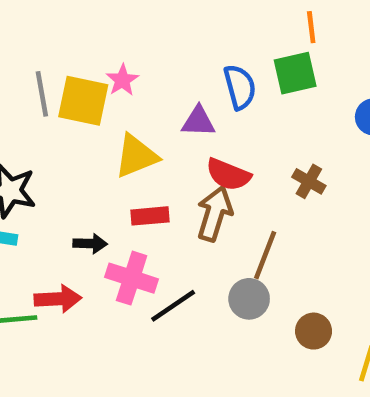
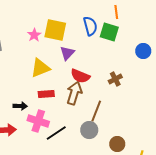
green square: (295, 73) -> (109, 32), turned 30
blue semicircle: (240, 87) -> (90, 26), moved
yellow square: (83, 101) -> (55, 30), moved
purple triangle: (198, 122) -> (67, 53), turned -49
brown cross: (309, 181) -> (115, 79), turned 32

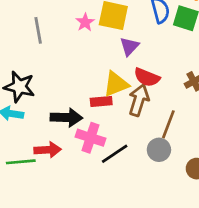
yellow triangle: (40, 68) -> (116, 84), moved
black arrow: (20, 106) -> (66, 118), size x1.6

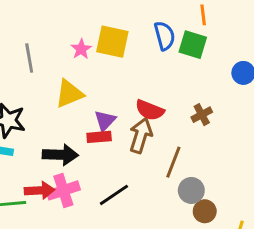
purple triangle: (129, 46) -> (105, 121), moved
yellow triangle: (116, 84) -> (69, 94), moved
pink cross: (90, 138) -> (63, 190), moved, turned -36
gray circle: (159, 150) -> (191, 190), moved

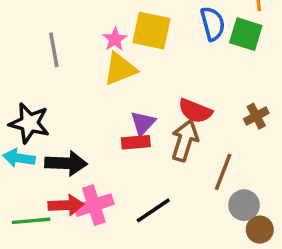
yellow triangle: (69, 94) -> (120, 69), moved
black arrow: (60, 155) -> (66, 163), moved

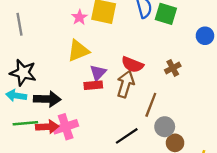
gray line: (54, 50) -> (20, 24), moved
yellow triangle: (120, 69) -> (78, 51), moved
black line: (153, 210) -> (127, 136), moved
green line: (31, 221) -> (25, 123), moved

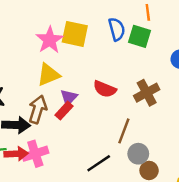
pink star: (79, 17) -> (50, 40), size x1.6
brown cross: (173, 68) -> (147, 93), size x1.5
brown arrow: (126, 84) -> (38, 109), moved
red rectangle: (93, 85) -> (64, 111), turned -42

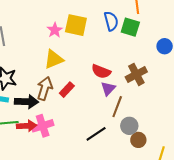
pink star: (50, 40) -> (55, 30), size x0.7
purple triangle: (69, 97) -> (108, 89), moved

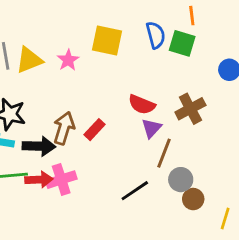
pink star: (55, 30) -> (68, 60), moved
yellow triangle: (54, 59) -> (29, 60), moved

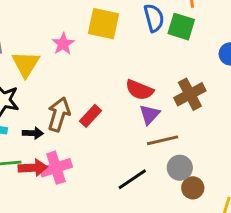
yellow triangle: (29, 60) -> (26, 64), moved, turned -36
black arrow: (39, 146) -> (33, 133), size x0.6
brown line: (164, 153) -> (163, 140), turned 56

